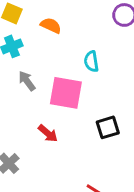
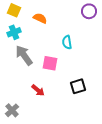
gray arrow: (27, 81) -> (24, 55), size x1.5
pink square: (66, 93) -> (50, 63), size x0.7

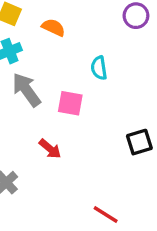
black square: (78, 86) -> (139, 142), moved

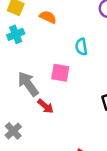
gray arrow: (26, 90) -> (28, 84), moved

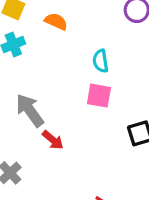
pink square: (60, 73) -> (99, 96), moved

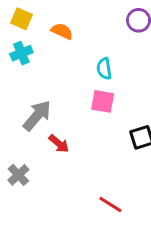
gray arrow: (30, 110) -> (37, 116), turned 76

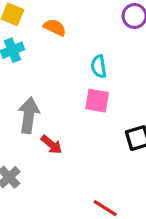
gray arrow: (37, 116) -> (29, 115), turned -32

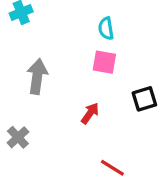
red arrow: (51, 145) -> (90, 113), moved, turned -95

